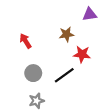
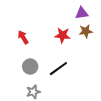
brown star: (66, 34) -> (86, 31), moved
red star: (82, 54) -> (62, 35), moved

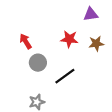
brown star: (86, 31) -> (96, 44), moved
gray circle: (30, 67) -> (38, 63), moved

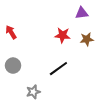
red arrow: (26, 41) -> (11, 32), moved
gray circle: (38, 63) -> (13, 66), moved

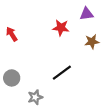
red star: (62, 35) -> (61, 28), moved
gray circle: (13, 66) -> (12, 78), moved

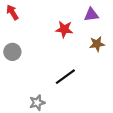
red arrow: (12, 34) -> (12, 12), moved
gray circle: (12, 78) -> (12, 52), moved

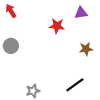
brown star: (97, 44) -> (86, 49), moved
black line: (65, 77) -> (75, 85), moved

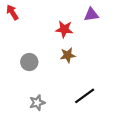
gray circle: (11, 46) -> (29, 62), moved
brown star: (86, 49) -> (68, 55), moved

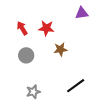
red arrow: (12, 12) -> (22, 28), moved
red star: (64, 29) -> (46, 28), moved

